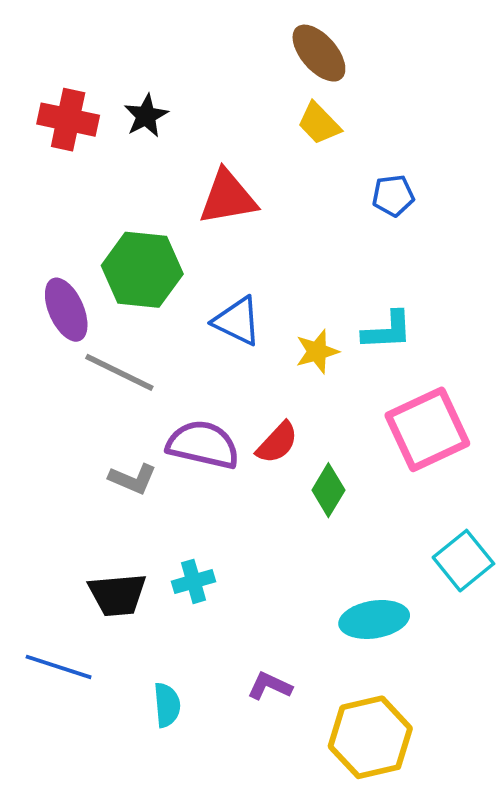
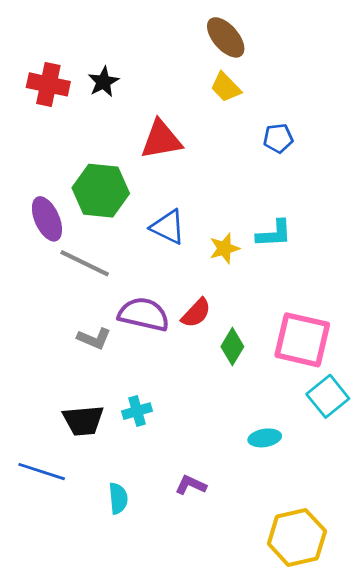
pink square: (427, 429) -> (302, 340), moved, turned 38
cyan ellipse: (374, 619) -> (265, 438), size x0.7
yellow hexagon: (370, 737) -> (297, 537), moved

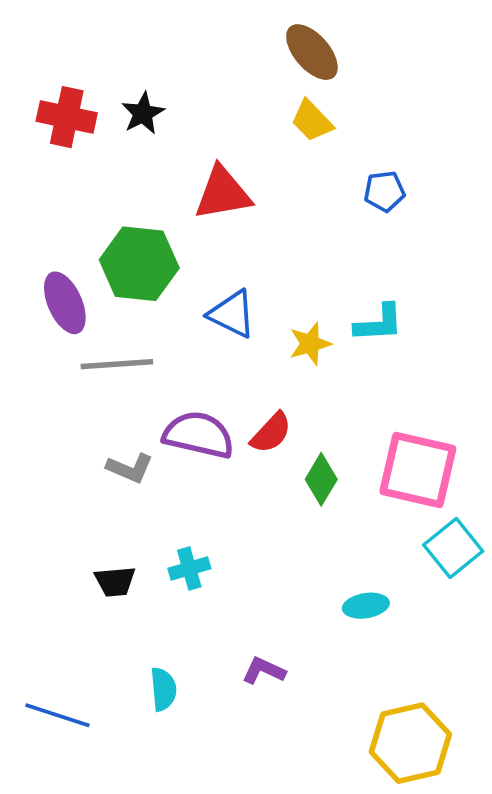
gray line: (85, 263) -> (117, 364), turned -30
black trapezoid: (83, 420) -> (115, 581), size x0.7
blue line: (42, 472) -> (57, 715), moved

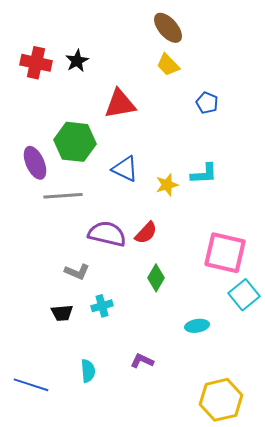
blue pentagon: (384, 191) -> (207, 103), turned 30
gray L-shape: (130, 468) -> (77, 272), moved
green diamond: (321, 479) -> (156, 278), moved

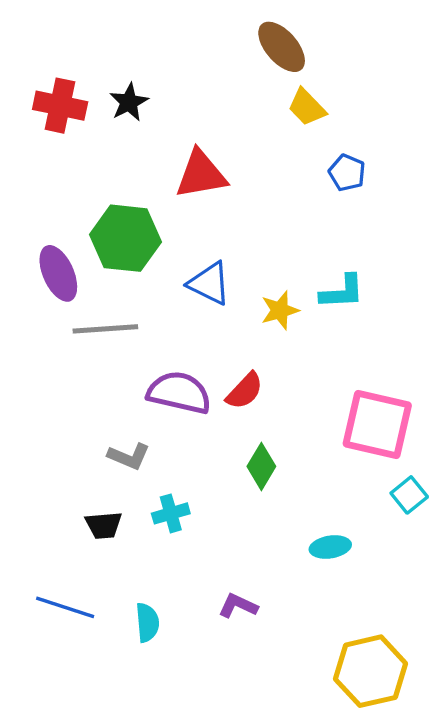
yellow trapezoid: (168, 65) -> (307, 107), moved
cyan square: (244, 295) -> (409, 495), size x0.7
blue line: (31, 385) -> (65, 607), moved

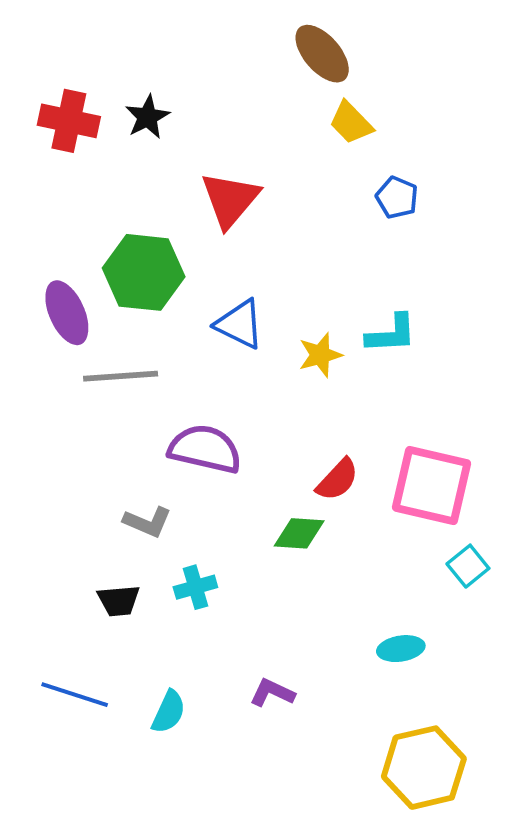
red triangle: (201, 174) -> (230, 199), turned -40
red semicircle: (245, 391) -> (337, 480), moved
green diamond: (261, 466) -> (299, 533), turned 63
cyan ellipse: (330, 547) -> (401, 649), moved
cyan semicircle: (147, 623) -> (169, 712), turned 30

